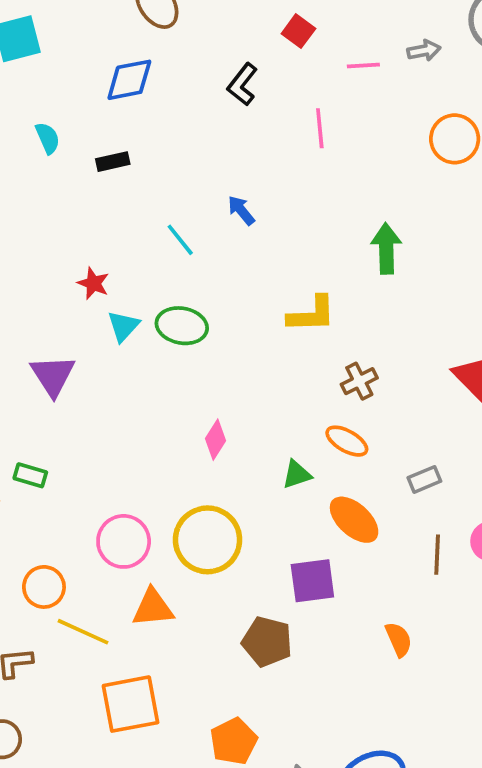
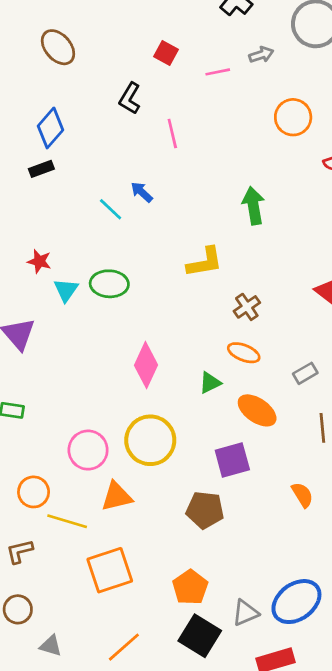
blue diamond: (129, 80) -> (51, 128), moved, turned -30
pink line: (320, 128) -> (172, 134), moved
cyan line: (180, 240) -> (111, 209), moved
pink diamond: (215, 440) -> (146, 365), size x1.5

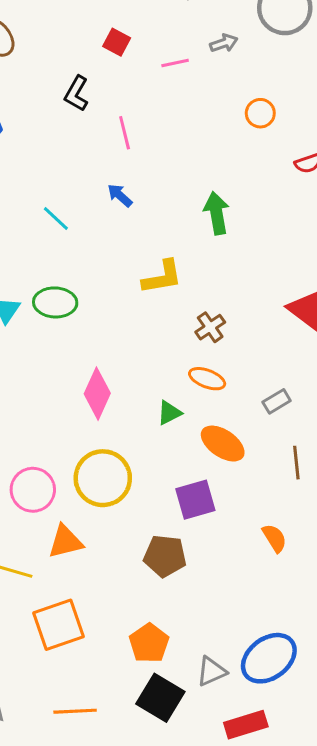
orange circle: (293, 117) -> (260, 113), size x0.7
blue arrow: (142, 192) -> (120, 195), moved
orange line: (124, 647) -> (75, 711), turned 39

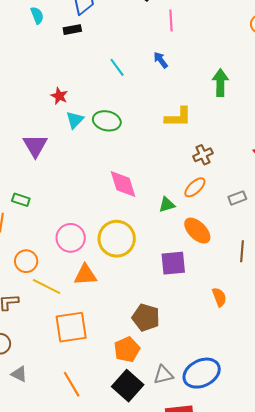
orange ellipse: (207, 379) -> (195, 187), turned -75
pink diamond: (97, 394) -> (123, 184), turned -52
gray rectangle: (277, 401) -> (237, 198), moved
brown pentagon: (165, 556) -> (146, 318), moved
orange line: (75, 711) -> (72, 384), turned 52

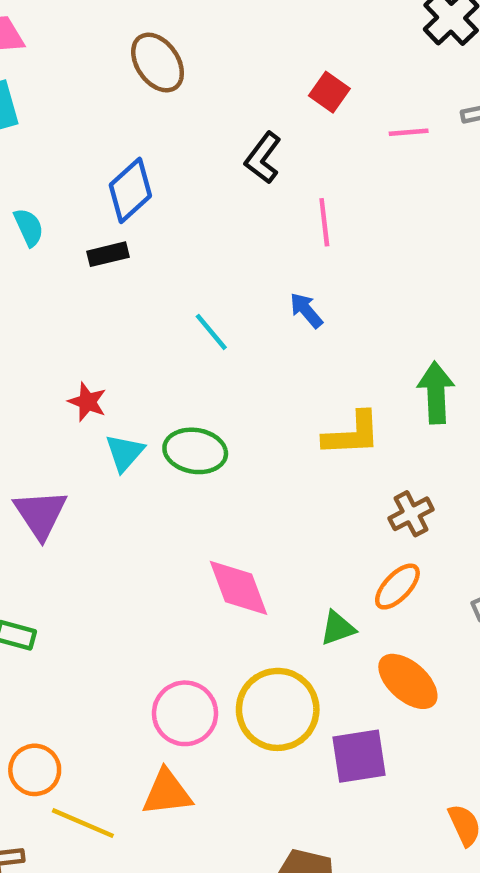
green arrow: (220, 83) -> (436, 393), moved
pink circle: (71, 238) -> (185, 713), moved
yellow circle: (117, 239) -> (278, 709), moved

